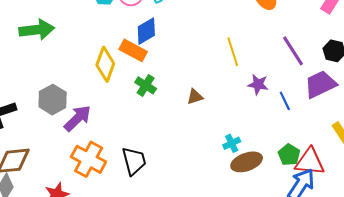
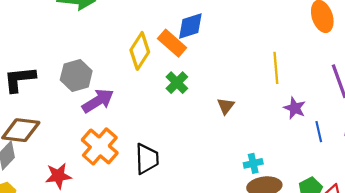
brown triangle: (195, 97) -> (226, 106), turned -48

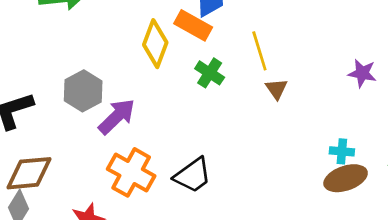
yellow line: (276, 68) -> (259, 51), moved
black trapezoid: (147, 159) -> (193, 175), turned 68
cyan cross: (253, 163) -> (342, 151), moved, turned 30

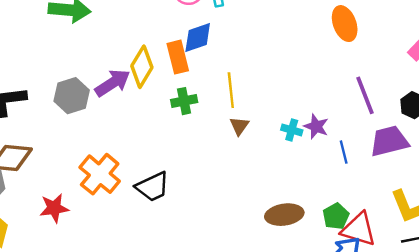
orange rectangle: (193, 25) -> (178, 57), turned 36
green cross: (210, 73) -> (184, 101), turned 35
purple arrow: (117, 116) -> (113, 83), moved
cyan cross: (342, 151) -> (292, 130), moved

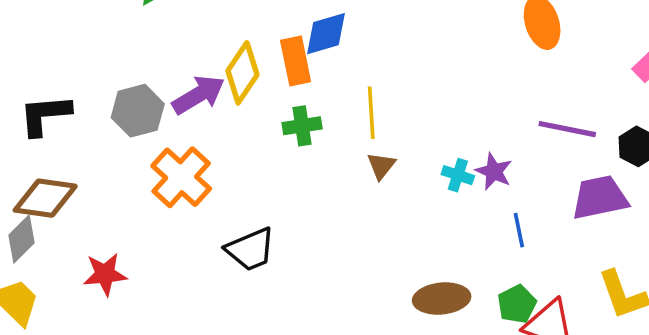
purple line: (365, 95) -> (567, 129), turned -60
blue line: (344, 152) -> (519, 230), moved
orange cross: (100, 174) -> (181, 177), moved

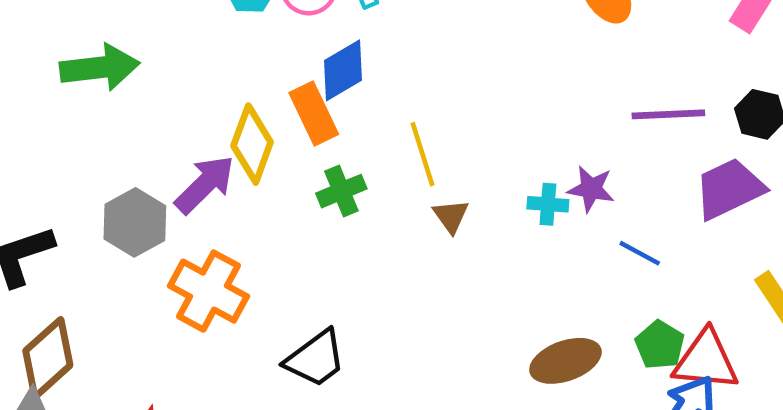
brown diamond: (45, 198) -> (48, 358), turned -36
blue line: (519, 230) -> (640, 253), turned -36

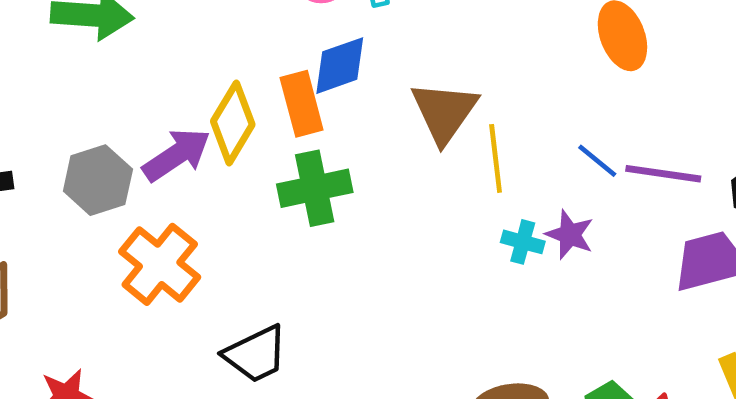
yellow line: (423, 154) -> (496, 158), moved
green cross: (341, 191) -> (315, 188), size x1.4
brown triangle: (451, 216) -> (444, 112), moved, size x1.8
blue line: (640, 253) -> (597, 161), moved

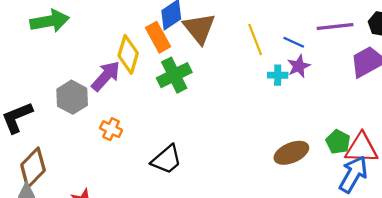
brown triangle: (444, 112) -> (199, 28), moved
blue line: (597, 161) -> (294, 42), moved
purple star: (570, 235) -> (299, 66), turned -30
orange cross: (160, 264) -> (111, 129), size x0.6

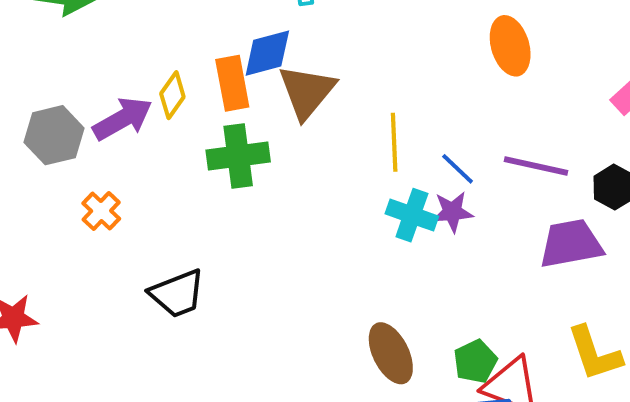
yellow diamond: (128, 54) -> (172, 95), size x0.7
cyan cross: (278, 75) -> (412, 215), size x1.4
brown ellipse: (291, 153) -> (391, 353), turned 68

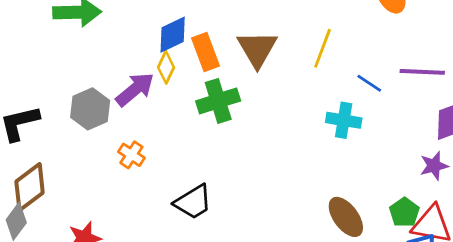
blue diamond: (267, 53) -> (173, 35), moved
yellow line: (394, 142) -> (323, 48), moved, turned 33
purple star: (452, 212) -> (434, 166), moved

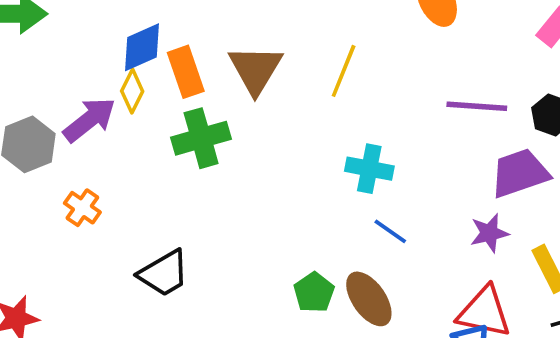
blue line: (369, 83) -> (390, 231), moved
green pentagon: (404, 212) -> (314, 292), moved

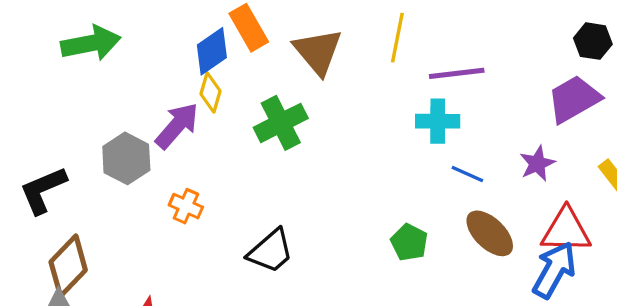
orange rectangle: (186, 72) -> (249, 28), moved
purple line: (477, 106) -> (457, 73), moved
purple star: (489, 233) -> (537, 164), moved
brown ellipse: (369, 299) -> (490, 233), moved

